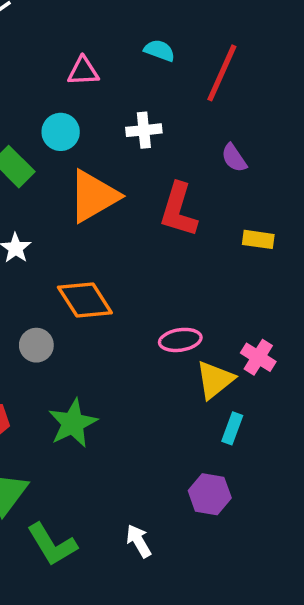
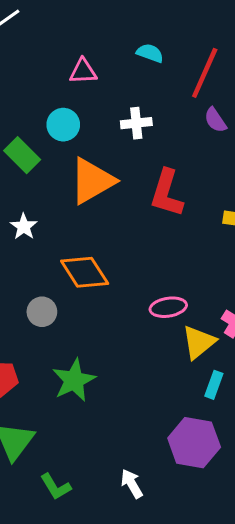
purple semicircle: (234, 158) -> (215, 120), moved
purple hexagon: (210, 494) -> (194, 443), size x1.4
green L-shape: (52, 545) -> (56, 487), size x0.7

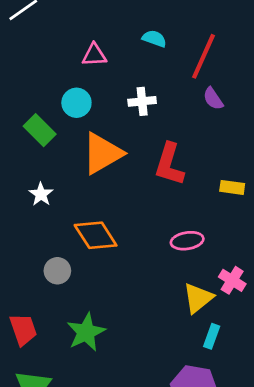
pink ellipse: (168, 307) -> (187, 241), moved

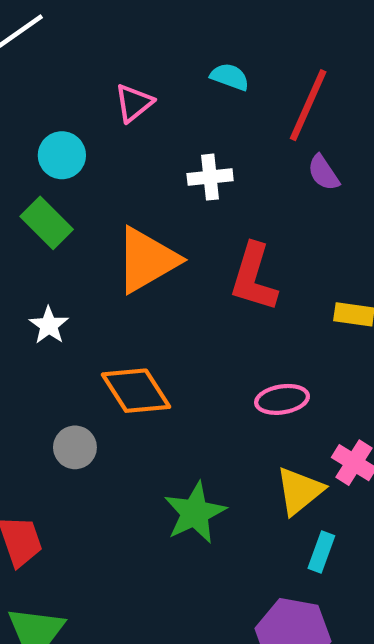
pink triangle: (94, 55) -> (134, 103), turned -36
cyan circle: (76, 103) -> (62, 155), moved
green star: (86, 332) -> (195, 513), moved

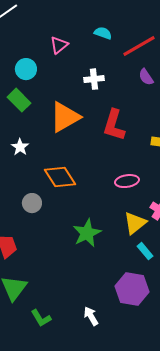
red line: (308, 105) -> (139, 46), turned 36
cyan rectangle: (321, 552) -> (145, 251), turned -60

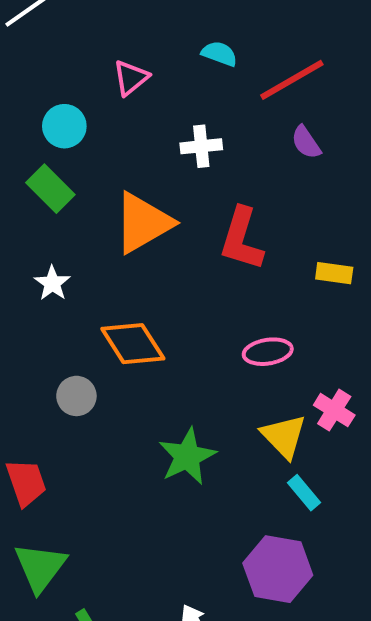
yellow triangle: (135, 223) -> (284, 436), turned -35

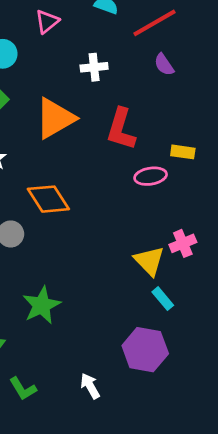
pink ellipse: (268, 352) -> (151, 176), moved
pink cross: (334, 410) -> (183, 243), turned 35
green star: (187, 456) -> (42, 305), moved

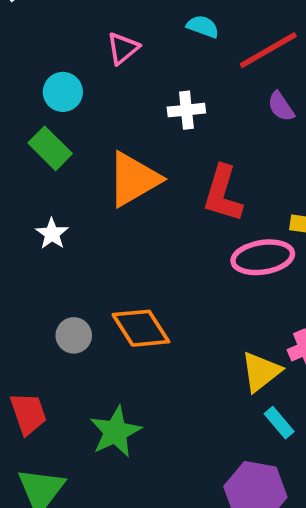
pink ellipse: (151, 176) -> (263, 257), size x1.4
orange diamond: (48, 199) -> (141, 328), moved
yellow triangle: (149, 261) -> (261, 372), turned 36

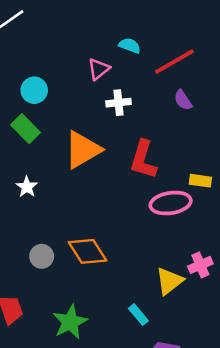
pink triangle: (123, 48) -> (99, 69), moved
cyan rectangle: (279, 423) -> (138, 315), moved

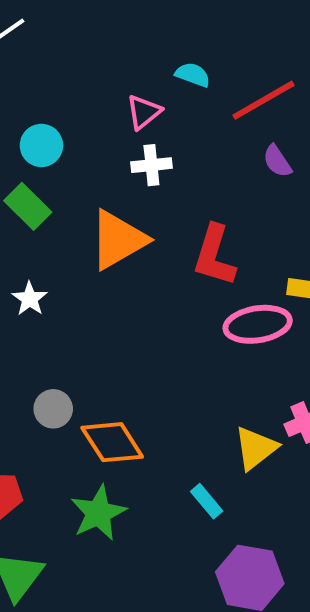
white cross: (119, 103) -> (151, 165), moved
orange diamond: (88, 251) -> (112, 442), moved

